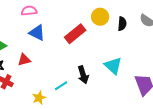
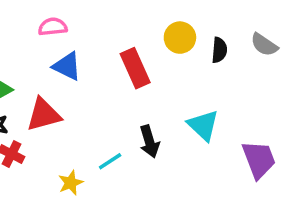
red rectangle: (75, 34) -> (135, 68), turned -75
red triangle: (24, 60) -> (44, 115), size x1.5

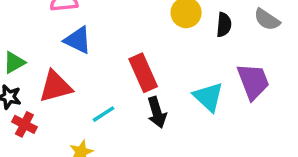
red rectangle: (135, 68) -> (143, 73), moved
purple trapezoid: (259, 159) -> (253, 81), moved
cyan line: (110, 161) -> (104, 114), moved

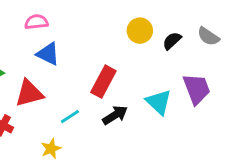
black semicircle: (224, 25) -> (172, 41), turned -138
red rectangle: (143, 73) -> (103, 82), turned 52
black arrow: (157, 112) -> (115, 115), turned -105

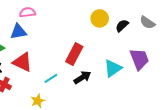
blue triangle: (48, 54) -> (18, 32), moved, turned -36
red triangle: (29, 93) -> (22, 62), turned 40
cyan triangle: (159, 102) -> (113, 68), turned 42

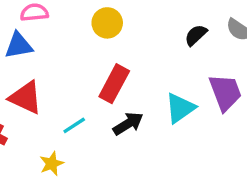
yellow circle: (100, 18) -> (107, 23), moved

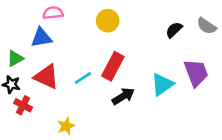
cyan line: (74, 125) -> (83, 78), moved

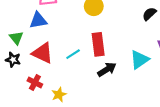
green triangle: (15, 58) -> (16, 38), turned -40
red rectangle: (113, 66) -> (98, 44), turned -35
red cross: (23, 105) -> (35, 83), moved

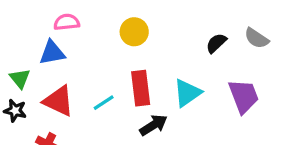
cyan triangle: (140, 60) -> (187, 93), moved

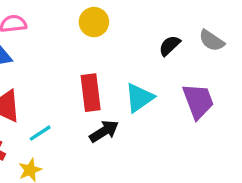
yellow circle: (134, 32) -> (94, 22), moved
cyan line: (104, 103) -> (40, 133), moved

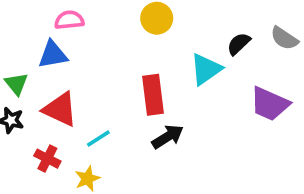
cyan triangle: (139, 98) -> (206, 69), moved
purple trapezoid: (198, 101) -> (270, 104), turned 135

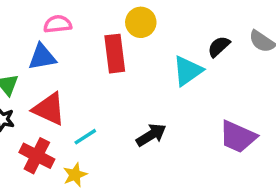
red rectangle: (153, 95) -> (115, 54), moved
purple trapezoid: (270, 104) -> (238, 137), moved
red cross: (47, 159) -> (37, 156), size x1.4

